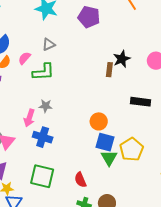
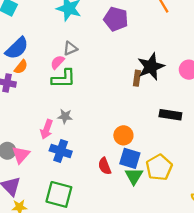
pink semicircle: (24, 58) -> (57, 62), moved
black star: (122, 59) -> (151, 67), size x1.4
red semicircle: (80, 180) -> (105, 166), moved

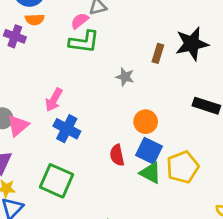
orange semicircle: (21, 67) -> (35, 20), turned 40
brown rectangle: (137, 78) -> (158, 53), moved
gray star: (65, 116) -> (125, 77), moved
green triangle: (134, 176) -> (150, 173), turned -42

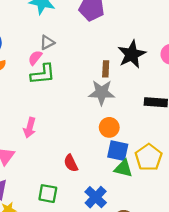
gray star: (125, 77) -> (102, 93), moved, size x1.6
blue cross: (67, 129) -> (96, 197), moved, turned 30
red semicircle: (117, 155) -> (71, 163), moved
green square: (56, 181) -> (48, 194), size x0.7

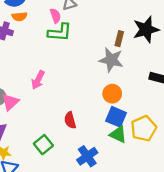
pink semicircle: (35, 58) -> (55, 16), turned 112
green square: (48, 194) -> (43, 145), turned 30

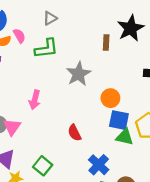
pink semicircle: (55, 16) -> (19, 36), moved
gray star: (111, 60) -> (78, 74), moved, turned -30
green square: (43, 145) -> (43, 166), moved

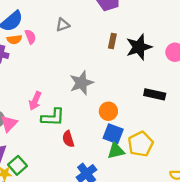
brown rectangle: (106, 43) -> (112, 41), moved
green L-shape: (46, 49) -> (53, 117), moved
green triangle: (125, 137) -> (116, 151), turned -36
green square: (43, 166) -> (17, 165), moved

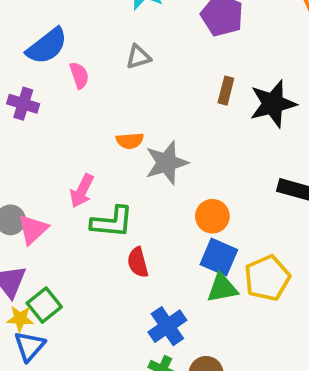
orange semicircle: (14, 40) -> (130, 141), moved

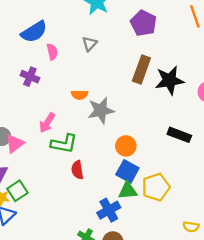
gray triangle: (138, 57) -> (90, 44), turned -35
brown rectangle: (226, 91) -> (141, 70), size x1.6
purple cross: (23, 104) -> (30, 77), moved
blue cross: (167, 326) -> (109, 210), moved

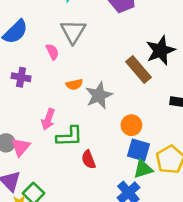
gray triangle: (90, 44) -> (73, 32), size x1.6
pink semicircle: (52, 52) -> (52, 52), moved
brown rectangle: (141, 70) -> (139, 69), moved, turned -48

